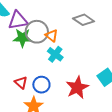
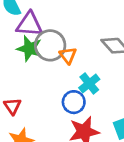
cyan cross: (55, 54) -> (89, 83), moved
blue circle: (41, 85) -> (74, 102), moved

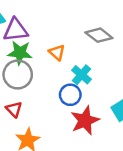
gray circle: (50, 45) -> (18, 75), moved

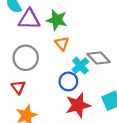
gray diamond: (99, 35) -> (99, 58), moved
green star: (20, 53) -> (57, 20), moved

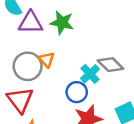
orange triangle: (62, 43) -> (47, 60), moved
red triangle: (18, 87) -> (20, 100), size x1.6

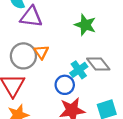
green star: (62, 23) -> (85, 25), moved

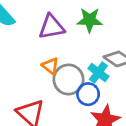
purple triangle: (31, 17) -> (52, 27), moved
gray circle: (23, 56) -> (69, 79), moved

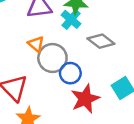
cyan cross: (98, 72) -> (71, 19), moved

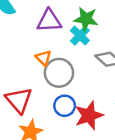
blue circle: (70, 73) -> (65, 106), moved

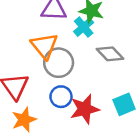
orange triangle: (43, 58) -> (44, 46), size x1.6

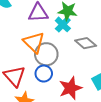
blue circle: (61, 97) -> (44, 74), moved

